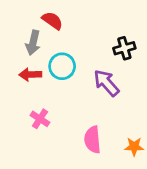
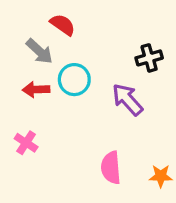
gray arrow: (33, 43) -> (39, 51), turned -60
pink cross: (40, 119) -> (26, 143), moved

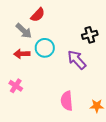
red semicircle: (63, 25) -> (38, 15), turned 98

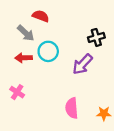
red semicircle: (38, 15) -> (41, 16), turned -112
purple arrow: (77, 60) -> (82, 64), turned -95

